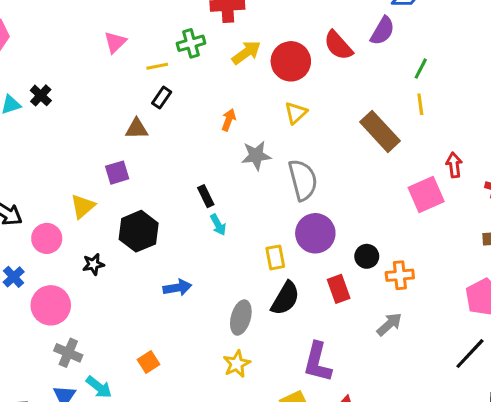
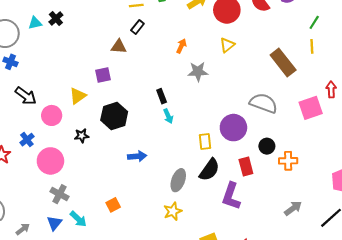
gray semicircle: (303, 180) -> (263, 103), moved, turned -60
gray arrow: (389, 324) -> (293, 208), moved
purple L-shape: (317, 362) -> (231, 196), moved

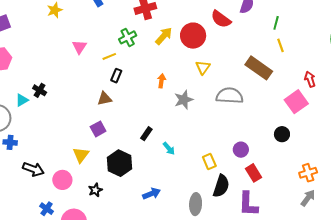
black rectangle: (162, 96) -> (146, 134), moved, turned 72
gray semicircle: (263, 103) -> (230, 96), moved
purple circle: (233, 128) -> (241, 150), moved, size x0.6
black circle: (267, 146) -> (282, 134), moved
orange cross: (288, 161) -> (308, 173), moved

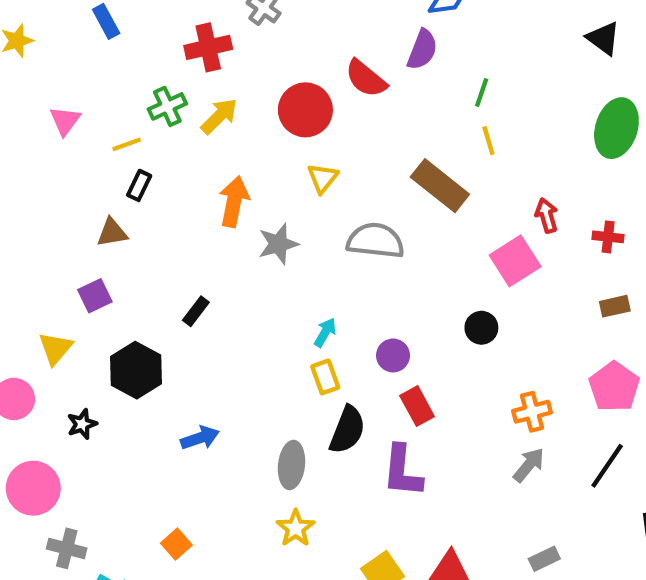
yellow arrow: (164, 36) -> (219, 116), moved
orange arrow: (162, 81) -> (234, 202), size x1.6
cyan arrow: (169, 148) -> (325, 332), moved, turned -112

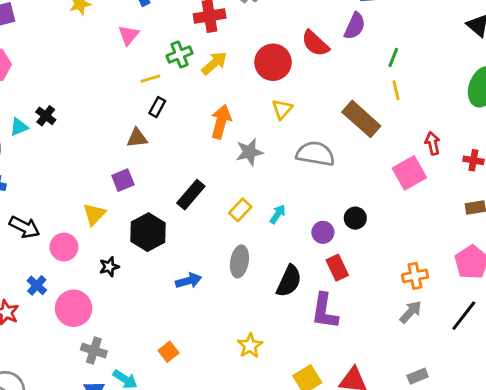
pink triangle: (65, 121) -> (129, 35), moved
black rectangle: (196, 311) -> (191, 195), size x1.5
black circle: (481, 328) -> (355, 218), moved
yellow rectangle: (325, 377) -> (240, 210), moved, turned 60
gray ellipse: (291, 465) -> (239, 261), moved

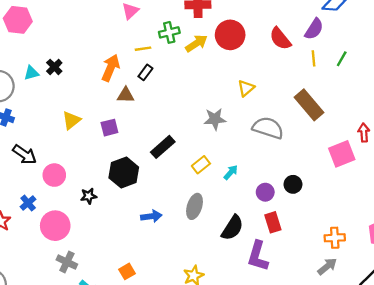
red circle: (273, 62) -> (230, 35), moved
yellow line: (396, 90) -> (314, 58), moved
orange arrow: (221, 122) -> (111, 68), moved
yellow triangle: (94, 214) -> (71, 120), moved

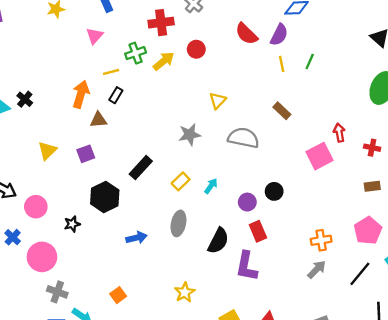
red circle: (230, 35) -> (196, 49), size x0.6
red semicircle: (280, 39) -> (246, 34), moved
brown rectangle: (309, 105) -> (282, 111), size x0.6

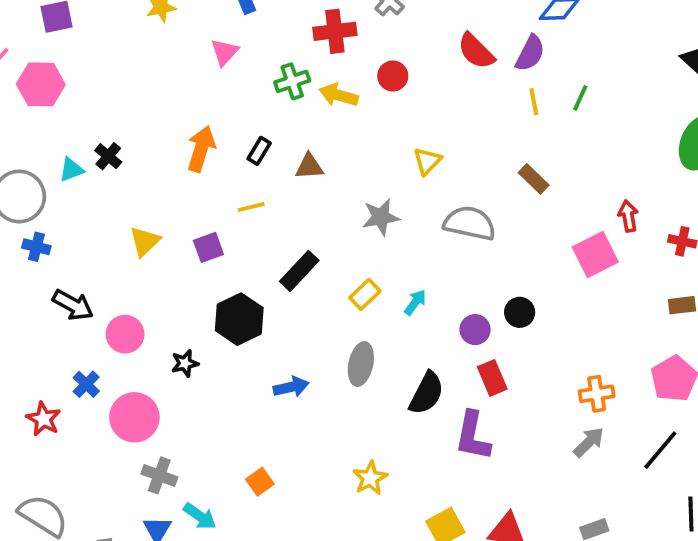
yellow arrow: (164, 61) -> (339, 95), turned -125
yellow line: (111, 72) -> (251, 207), moved
brown triangle: (98, 120) -> (309, 167), moved

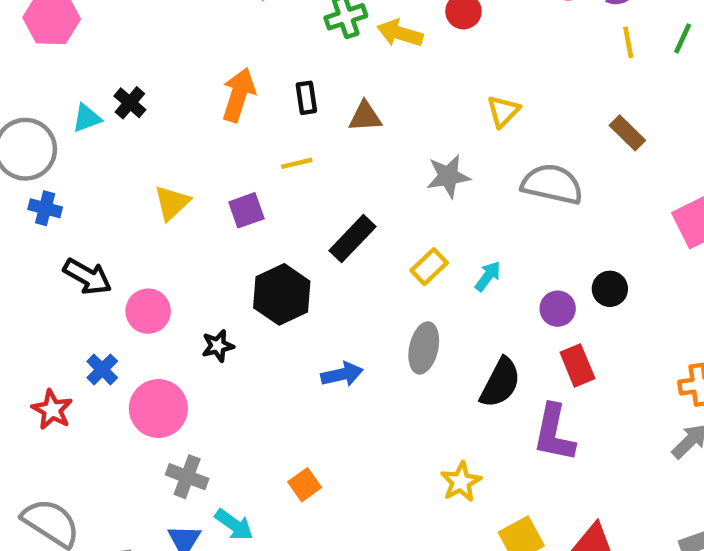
black rectangle: (259, 151) -> (306, 98), turned -40
yellow star: (370, 478) -> (461, 482), moved

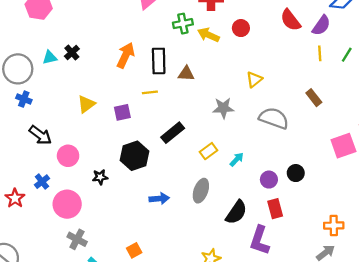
black rectangle: (306, 98) -> (159, 61), size x1.6

